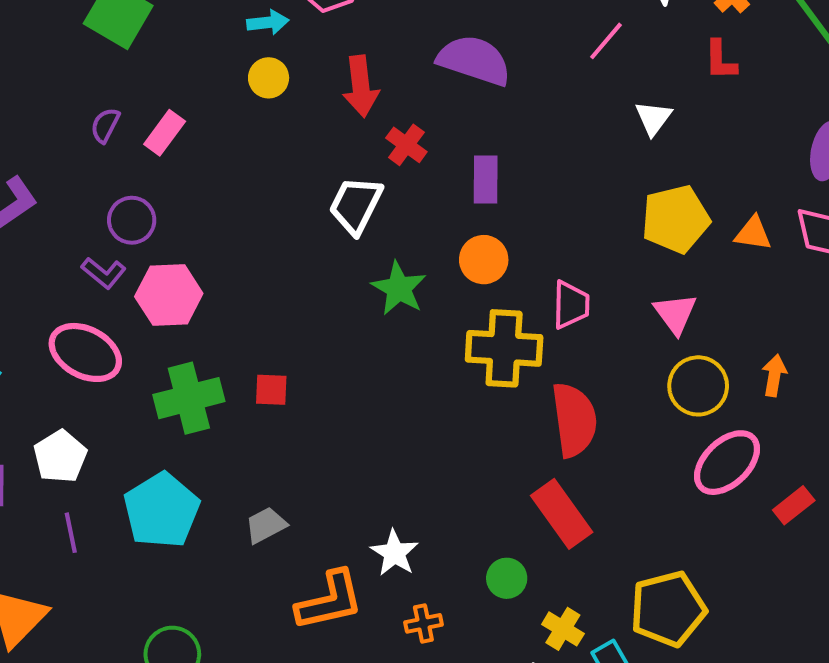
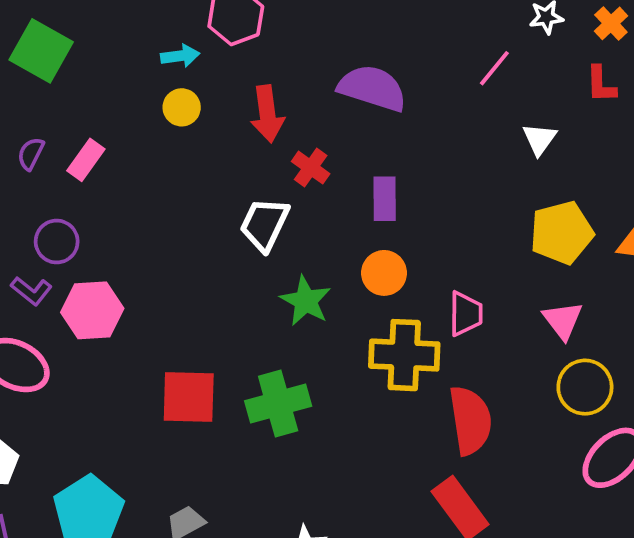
red square: (271, 390) -> (189, 397), size x1.8
green cross: (189, 398) -> (278, 403), moved

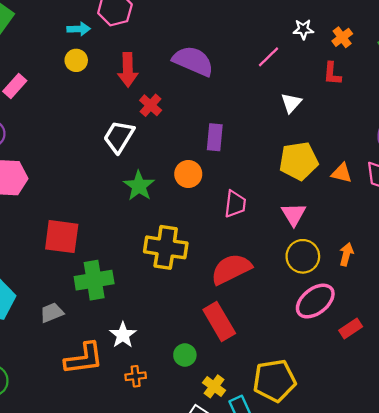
purple rectangle: (385, 199) -> (215, 137), moved
yellow cross: (404, 355) -> (166, 247), moved
green cross: (278, 403) -> (94, 280), moved
red semicircle: (470, 420) -> (231, 269), turned -114

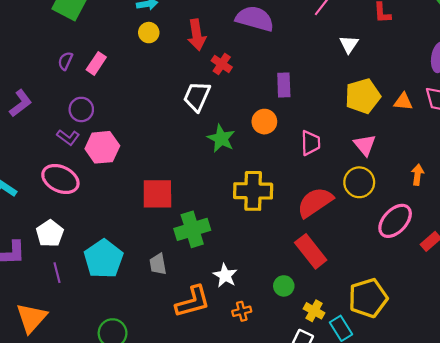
yellow circle: (303, 256) -> (359, 182), moved
gray trapezoid: (52, 313) -> (158, 264), turned -70

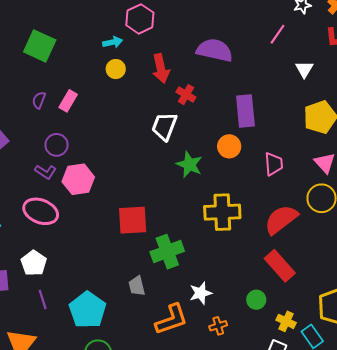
purple rectangle: (284, 85) -> (245, 111), size x1.4
cyan pentagon: (104, 259) -> (88, 310), moved
white star: (225, 275) -> (201, 293), turned 30

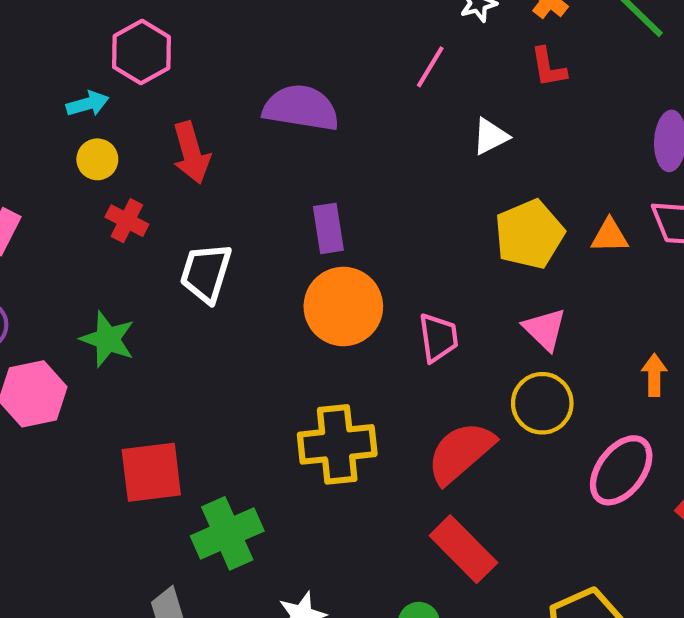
white triangle: (304, 69) -> (490, 136), turned 36
red cross: (186, 95) -> (127, 221), moved
purple rectangle: (245, 111) -> (328, 228), moved, size x0.7
orange circle: (229, 146) -> (343, 306), size x1.6
green star: (189, 165) -> (108, 339), moved

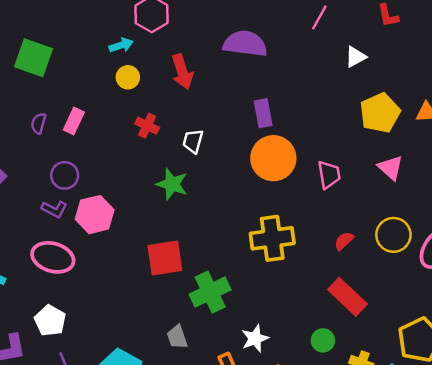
red cross: (127, 221) -> (147, 126), moved
white trapezoid: (206, 273) -> (193, 141), size x0.7
green star: (108, 339) -> (172, 184), moved
yellow circle: (542, 403) -> (393, 235), moved
red semicircle: (461, 453) -> (344, 241), size x0.5

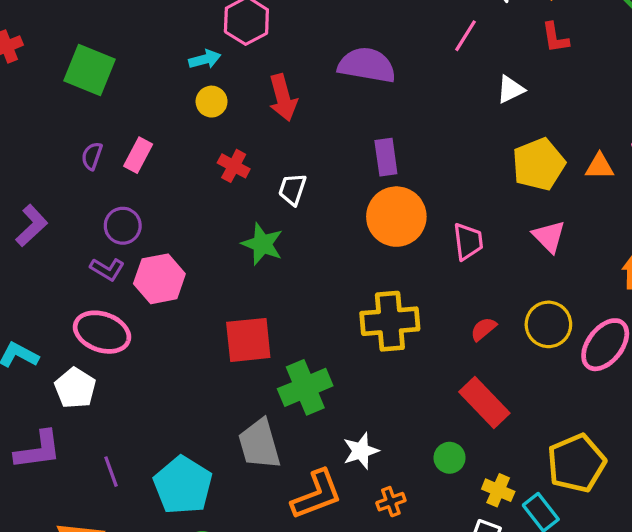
white pentagon: (50, 321) -> (75, 388), moved
gray trapezoid: (177, 337) -> (259, 444), size x1.6

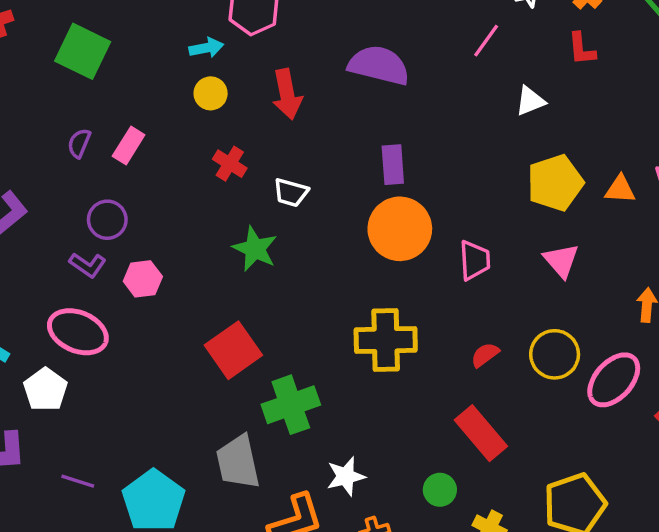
white trapezoid: (292, 189) -> (291, 192), turned -96
pink hexagon: (159, 279) -> (143, 279), size x0.7
red square: (248, 340) -> (233, 350), turned -33
purple line: (111, 472) -> (78, 481), turned -56

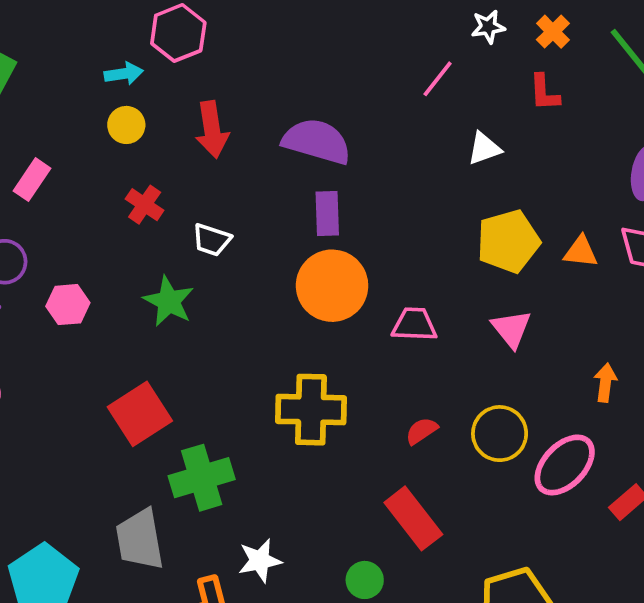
purple semicircle: (379, 65) -> (317, 141), moved
pink trapezoid: (475, 260) -> (414, 324), turned -87
pink hexagon: (143, 279) -> (68, 305), moved

